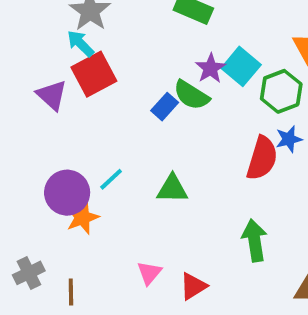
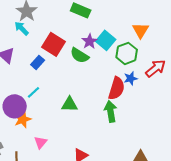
red square: (94, 74) -> (54, 44), moved, turned -30
blue rectangle: (165, 107) -> (38, 62), moved
cyan line: (111, 179) -> (34, 92), moved
green arrow: (254, 240) -> (111, 111), moved
pink triangle: (149, 273) -> (41, 142), moved

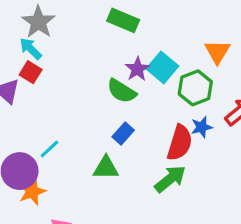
red square: (54, 44) -> (31, 72), moved, size x0.6
blue rectangle: (38, 62) -> (123, 133), moved
green arrow: (111, 111) -> (170, 179), turned 60

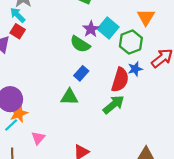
cyan line: (49, 149) -> (11, 125), moved

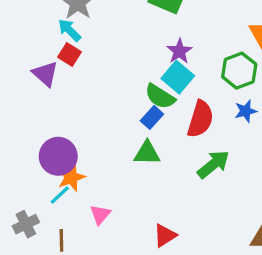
cyan square: (108, 28) -> (178, 77), moved
green semicircle: (80, 44) -> (160, 96), moved
blue rectangle: (81, 73) -> (152, 117), moved
red semicircle: (120, 80) -> (200, 119), moved

